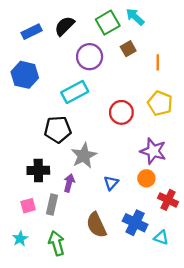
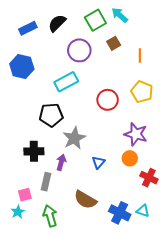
pink square: (28, 206) -> (25, 195), moved
blue cross: (135, 223) -> (120, 213), moved
brown semicircle: (96, 225) -> (85, 200), turned -35

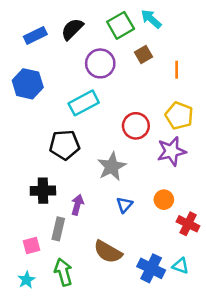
purple star: (136, 134) -> (171, 151), moved, turned -30
gray star: (74, 138) -> (112, 167), moved
cyan star: (18, 212) -> (26, 280), moved

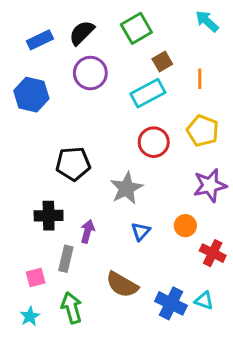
cyan arrow: (151, 19) -> (207, 21), moved
purple circle: (100, 63) -> (90, 73), moved
cyan rectangle: (84, 103) -> (148, 93), moved
purple star: (171, 151) -> (210, 185), moved

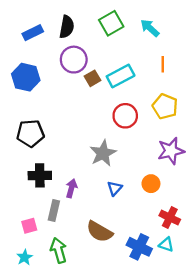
cyan arrow: (207, 21) -> (150, 28), moved
black semicircle: (82, 33) -> (67, 27), turned 145
brown square: (162, 62) -> (92, 78), moved
black pentagon: (73, 164) -> (30, 133), moved
red cross: (213, 253) -> (170, 218), moved

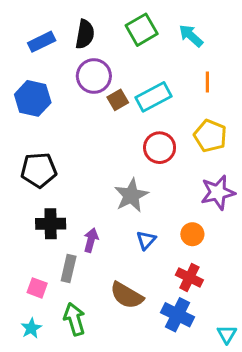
red cross: (170, 218) -> (189, 277), moved
pink square: (29, 226) -> (37, 288), turned 35
cyan triangle: (166, 245) -> (227, 334), moved, turned 42

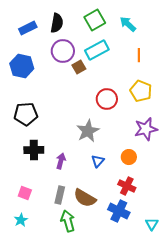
cyan rectangle: (154, 97) -> (97, 50), moved
gray rectangle: (69, 269) -> (60, 195), moved
green arrow: (74, 319) -> (68, 221), moved

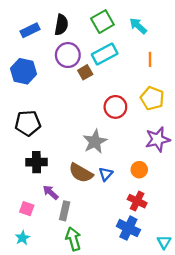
purple arrow: (61, 161) -> (51, 192), moved, turned -63
brown semicircle: (85, 198) -> (81, 173), moved

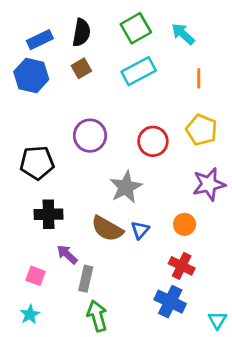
purple circle: (68, 55) -> (90, 136), moved
blue hexagon: (24, 71) -> (31, 75), moved
brown square: (85, 72) -> (81, 68), moved

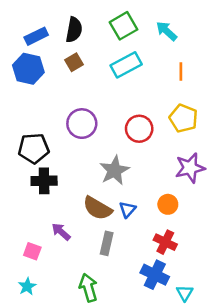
black cross: (48, 214) -> (44, 181), moved
gray rectangle: (86, 279) -> (107, 243), moved
cyan triangle: (217, 320) -> (185, 293), moved

